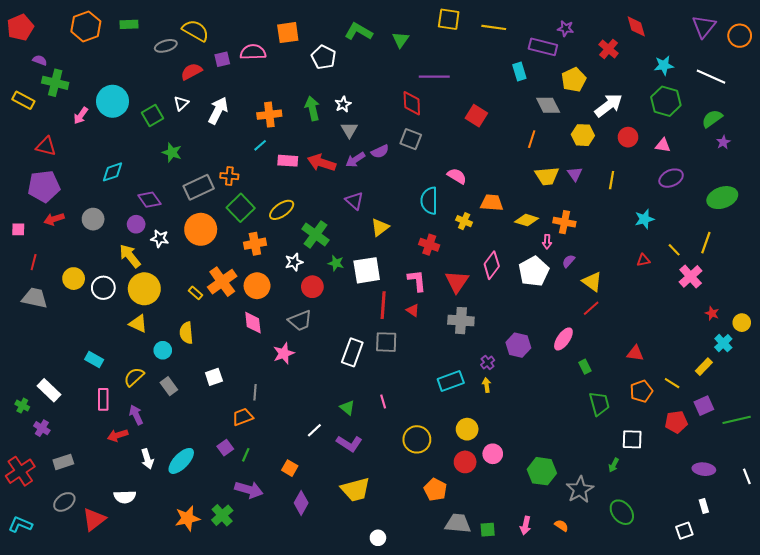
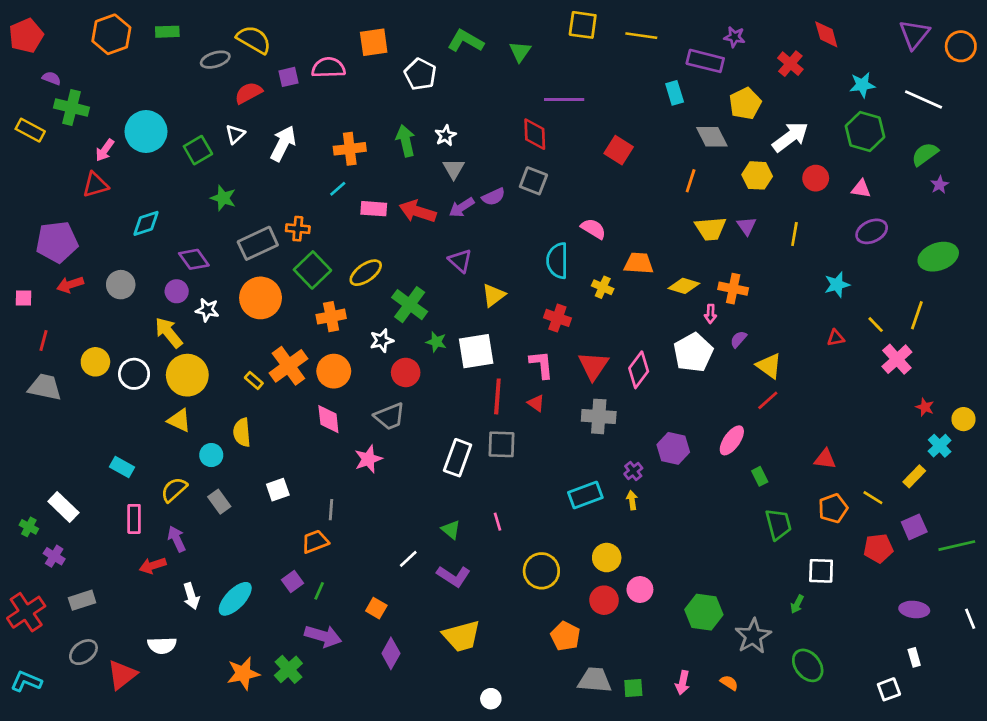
red triangle: (46, 146) -> (95, 185), moved, turned -30
pink diamond: (492, 265) -> (639, 370), moved

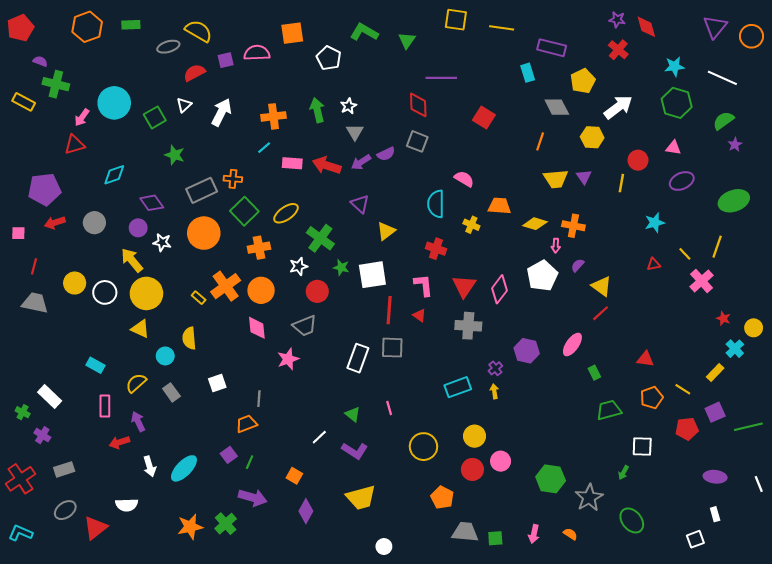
purple star: (734, 37) -> (617, 20), moved
red circle: (816, 178) -> (638, 160), moved
green trapezoid: (778, 524) -> (609, 410), turned -90

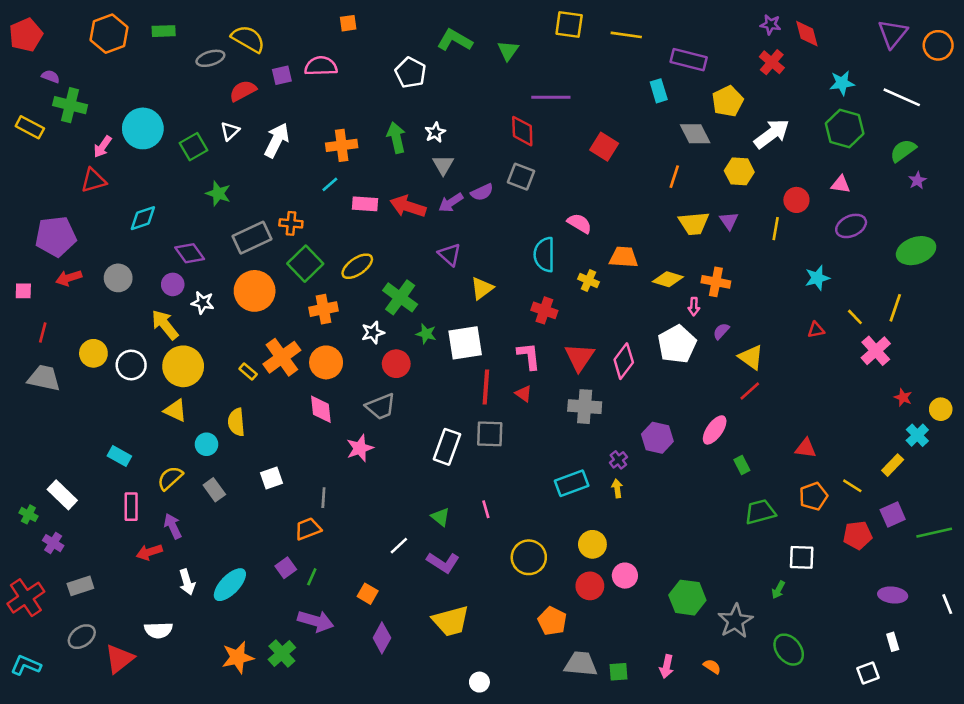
orange square: (292, 33) -> (348, 23), moved, size x0.6

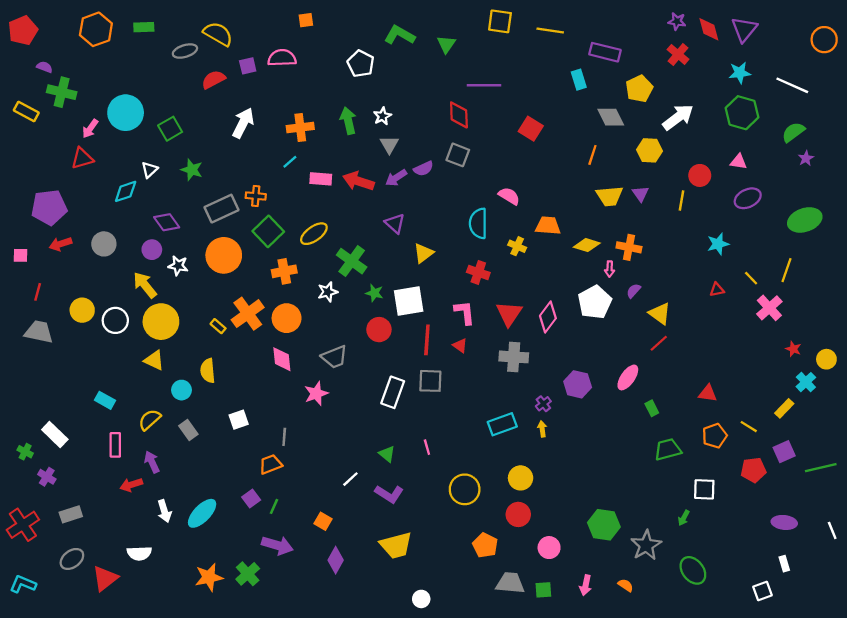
purple triangle: (893, 34) -> (744, 29), moved
white triangle: (230, 131) -> (150, 170), moved
red circle: (396, 364) -> (379, 330), moved
pink circle: (625, 576) -> (549, 548), moved

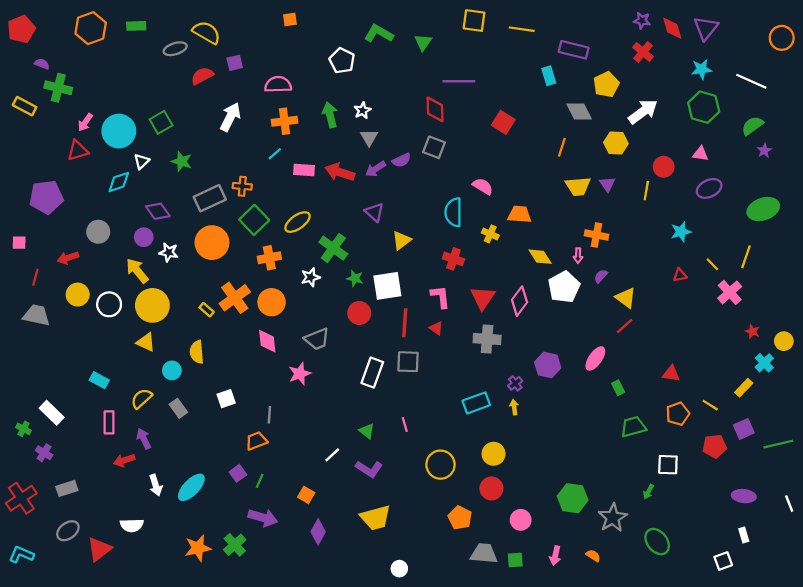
pink semicircle: (282, 58) -> (278, 84), moved
cyan circle: (126, 113) -> (119, 131), moved
red arrow: (61, 244) -> (68, 258), moved
yellow diamond: (587, 245) -> (540, 257), moved, turned 40

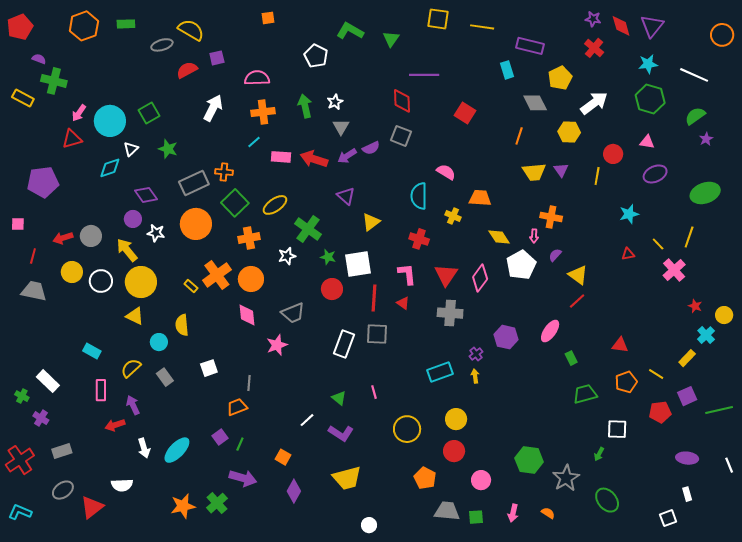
gray circle: (98, 232) -> (91, 236), moved

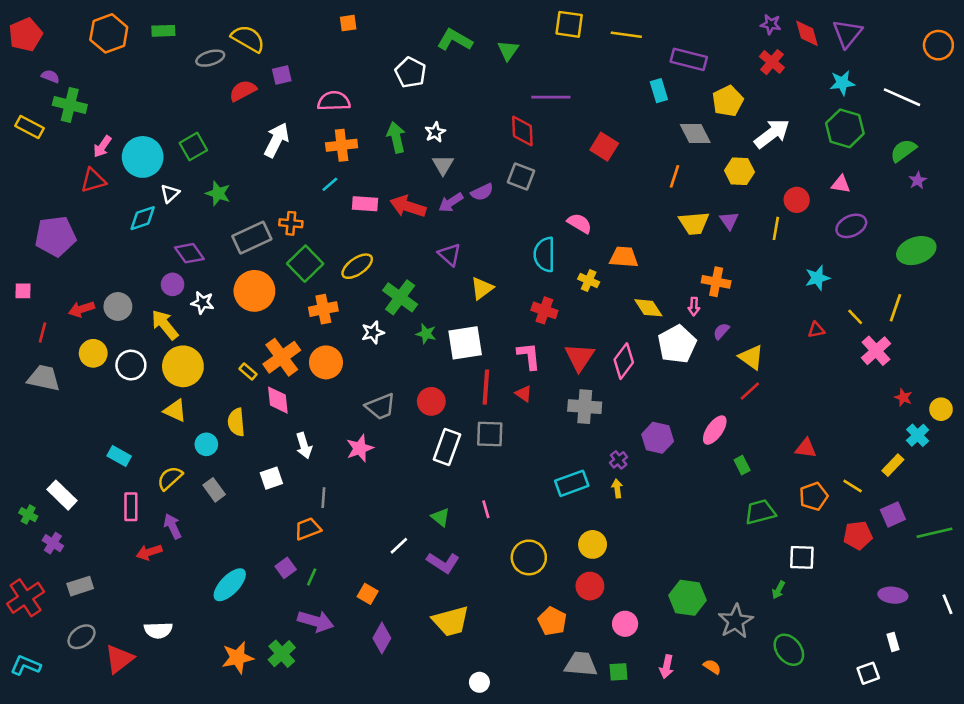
red circle: (332, 289) -> (431, 401), moved
pink diamond: (247, 315) -> (278, 400), moved
white arrow: (144, 448) -> (304, 446), moved

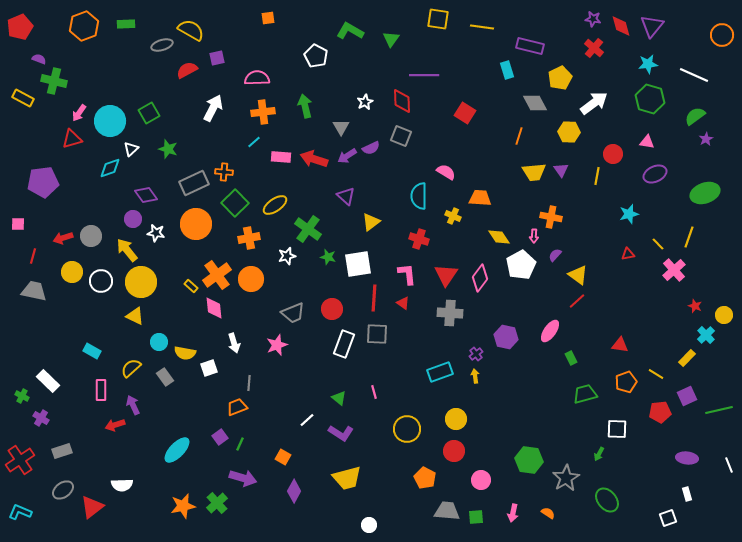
white star: (435, 132) -> (365, 102), moved
yellow semicircle: (236, 422) -> (185, 353), moved, turned -75

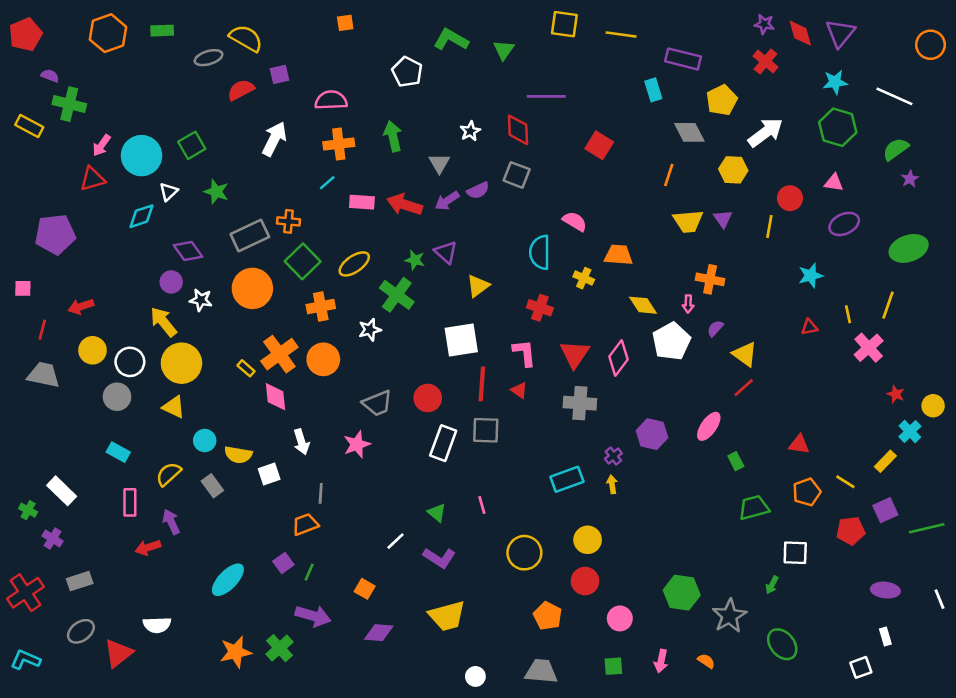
gray circle: (91, 236) -> (117, 397), moved
yellow line: (658, 244) -> (848, 314), turned 32
green star: (328, 257) -> (415, 260), moved
purple diamond: (294, 491) -> (379, 633), turned 65
gray trapezoid: (447, 511) -> (541, 671), moved

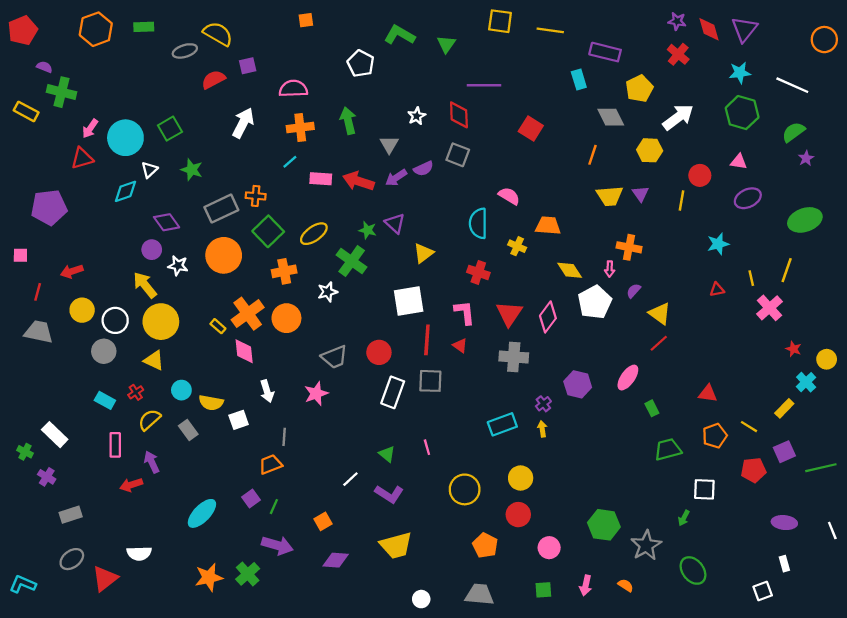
orange square: (365, 589) -> (323, 521), turned 30
red cross: (25, 593) -> (136, 392), moved, size x0.5

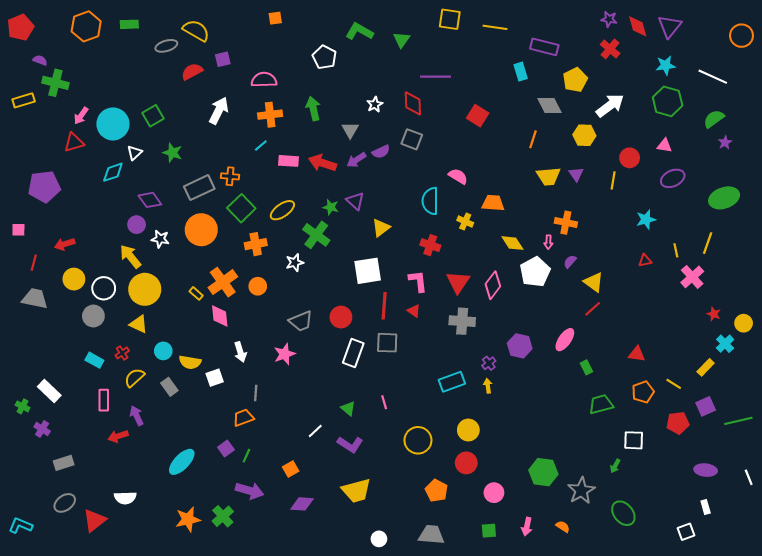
yellow rectangle: (26, 111) -> (24, 100), turned -45
orange circle: (286, 318) -> (258, 286), size x0.7

